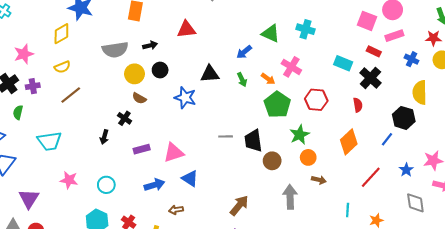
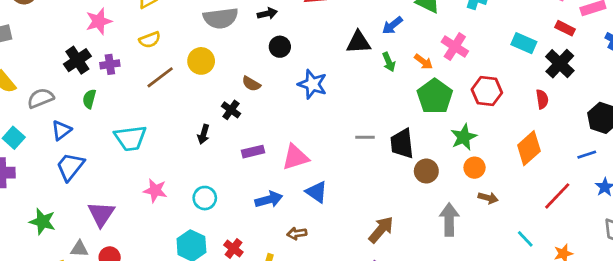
yellow circle: (134, 74) -> (201, 61), moved
black triangle: (210, 74) -> (358, 42), moved
blue line: (387, 139) -> (587, 155), moved, turned 32
cyan line: (348, 210) -> (525, 239), turned -48

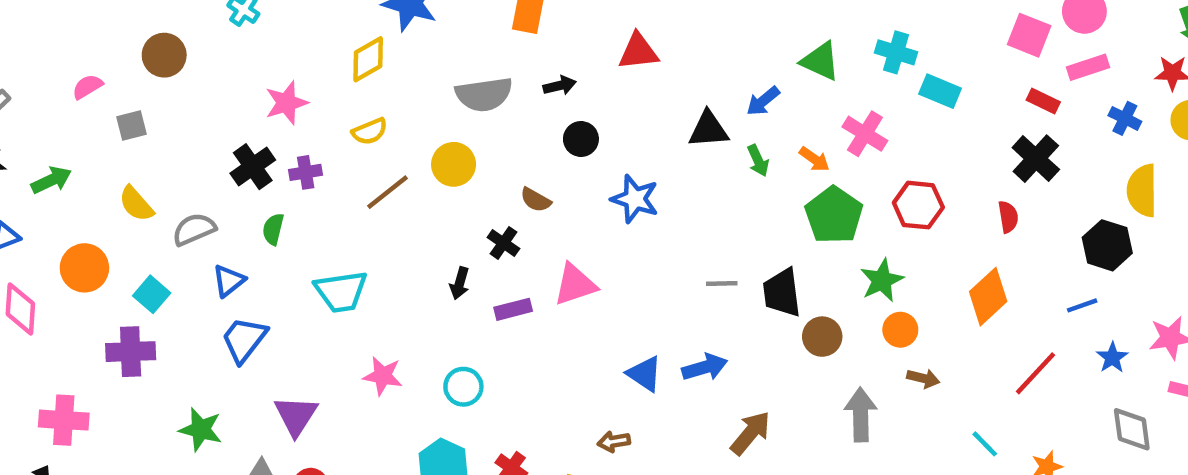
cyan rectangle: (524, 43) -> (940, 91), moved
purple rectangle: (253, 152) -> (513, 309), moved
pink triangle: (295, 157) -> (575, 284), moved
blue arrow: (269, 200) -> (705, 367), moved

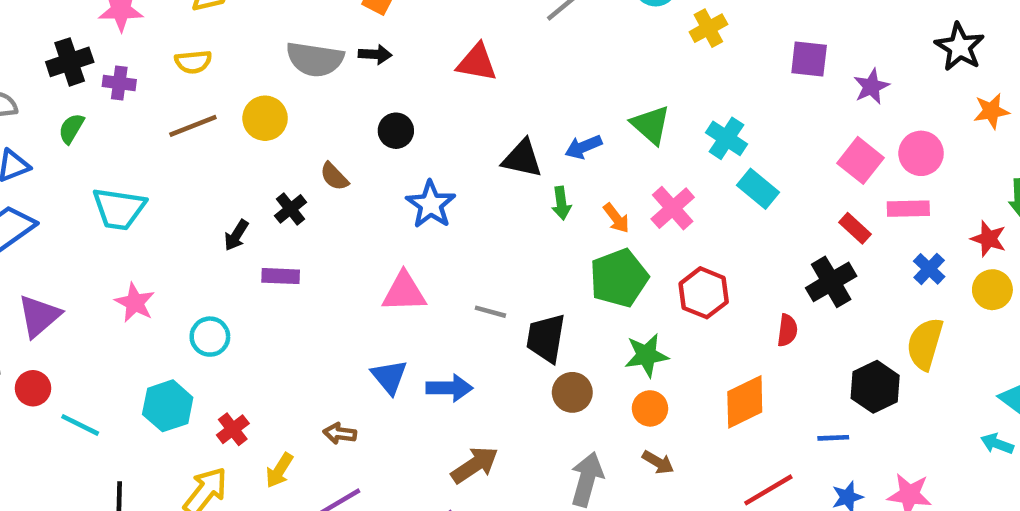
black arrow: (560, 86) -> (375, 54), moved
pink triangle: (575, 284) -> (404, 292), moved

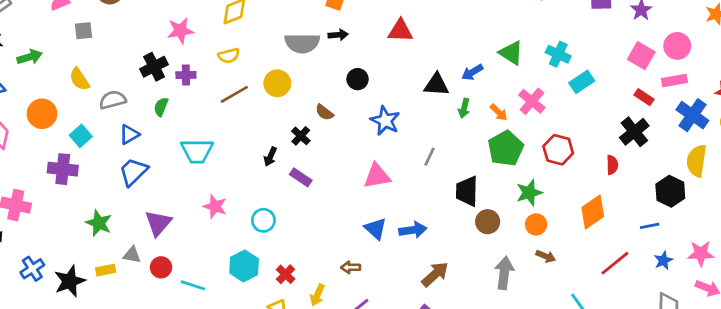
cyan rectangle: (758, 189) -> (582, 82), turned -65
green arrow: (561, 203) -> (464, 108), turned 30
blue cross: (929, 269) -> (692, 115), size x1.6
purple rectangle: (281, 276) -> (301, 177), turned 40
gray line: (490, 312) -> (430, 157), moved, turned -72

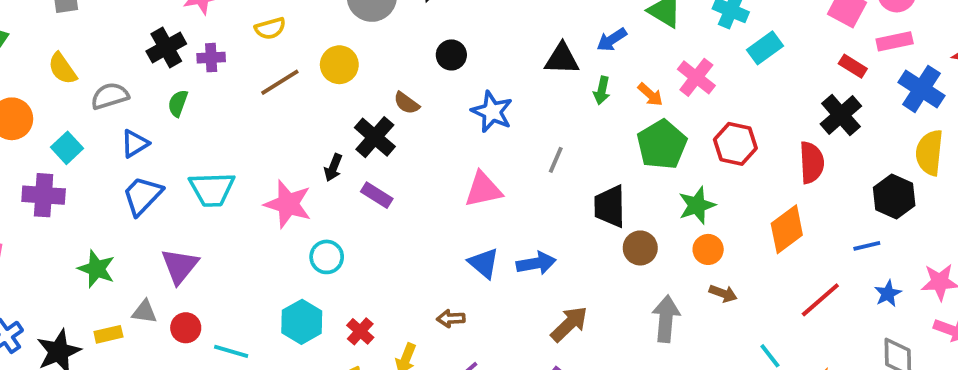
black cross: (301, 136) -> (375, 137), size x1.5
cyan trapezoid: (197, 151) -> (212, 189), moved
red semicircle: (612, 165) -> (812, 163), size x1.5
pink star: (215, 206) -> (288, 204), moved, size x1.4

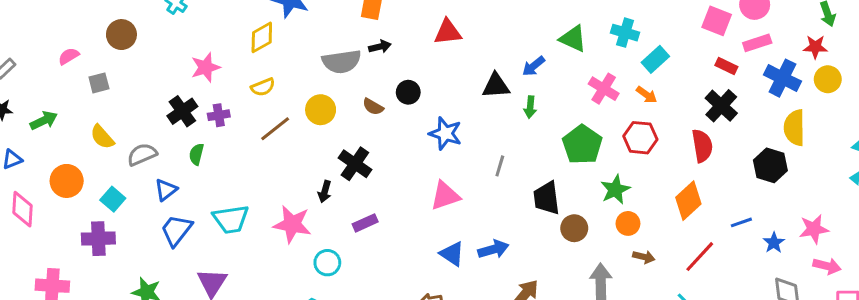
orange arrow: (650, 95) -> (647, 95), moved
brown semicircle: (407, 103) -> (373, 107), moved
purple rectangle: (377, 195) -> (365, 223), moved, turned -50
blue line: (867, 246) -> (741, 222), moved
red line: (820, 300) -> (700, 257), moved

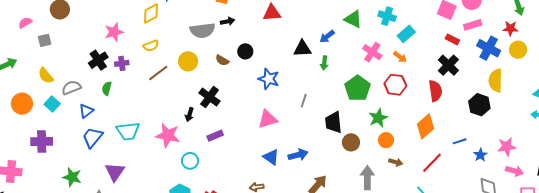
cyan square: (113, 199) -> (52, 104), moved

